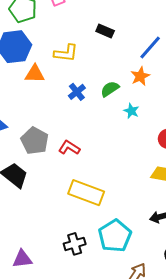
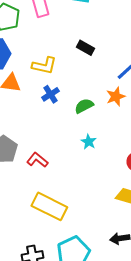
blue cross: (77, 92) -> (50, 94), moved
cyan star: (131, 111) -> (89, 142), moved

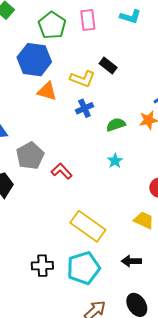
black rectangle: (85, 48) -> (108, 65), moved
yellow rectangle: (49, 206) -> (88, 226), moved

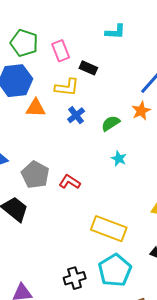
cyan L-shape: (130, 17) -> (115, 32), moved
pink rectangle: (88, 20) -> (61, 51), moved

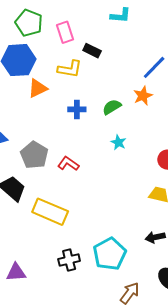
orange triangle: (36, 108) -> (38, 88), turned -30
blue cross: (76, 115) -> (77, 109), moved, turned 36
yellow rectangle: (109, 229) -> (50, 212), moved

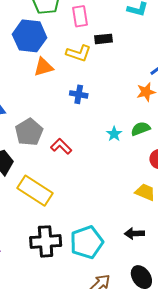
black rectangle: (92, 51) -> (104, 39), turned -42
green semicircle: (112, 107) -> (141, 129), moved
black cross: (69, 260) -> (46, 241), size x1.4

